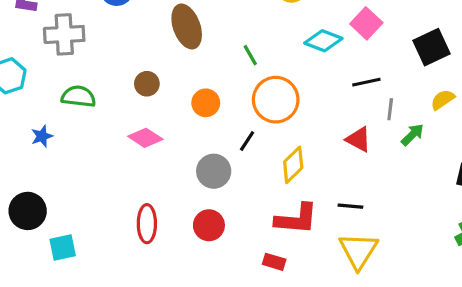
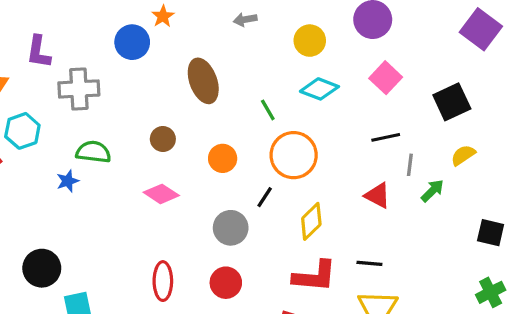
cyan diamond: (323, 41) -> (319, 89), moved
blue star: (42, 136) -> (68, 181), moved

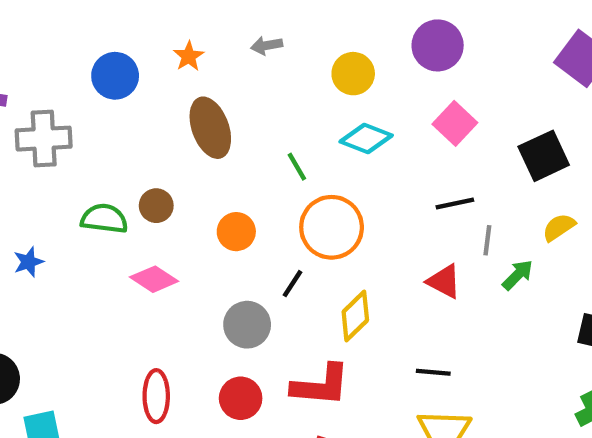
orange star: (163, 16) -> (189, 56), moved
green semicircle: (93, 152) -> (104, 219), moved
red L-shape: (315, 276) -> (321, 385), moved

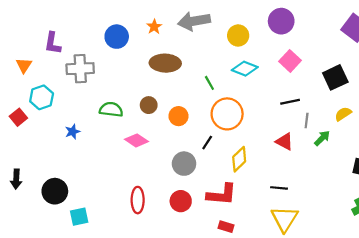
gray arrow: (267, 45) -> (194, 21), size x2.0
brown ellipse: (210, 128) -> (165, 63), turned -68
brown circle: (156, 206) -> (149, 105), moved

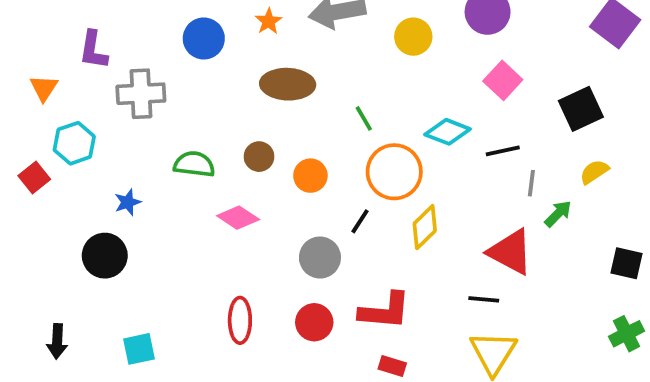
cyan diamond: (245, 69) -> (448, 132), moved
red triangle: (285, 142) -> (510, 252), moved, size x1.5
yellow diamond: (239, 159) -> (425, 227), moved
black arrow: (16, 179) -> (57, 341), moved
black circle: (55, 191) -> (105, 256), moved

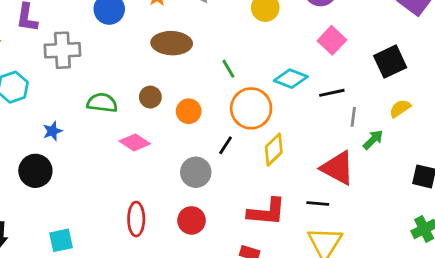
red L-shape: (385, 311) -> (267, 212), moved

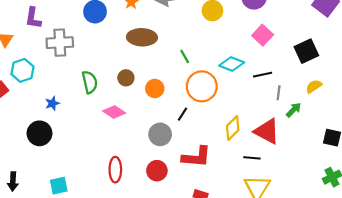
green semicircle: (102, 103) -> (90, 82), turned 70
yellow diamond: (274, 150) -> (233, 128), moved
red L-shape: (267, 212) -> (196, 157), moved

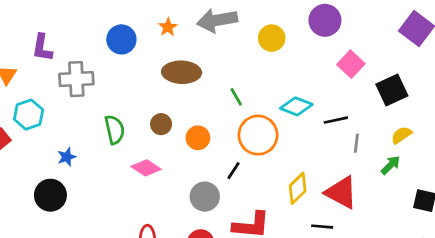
pink square: (263, 35) -> (351, 64), moved
green arrow: (294, 110) -> (391, 165), moved

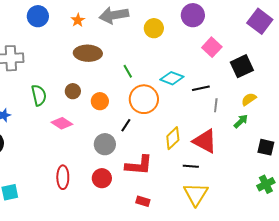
blue circle: (121, 39) -> (38, 16), moved

